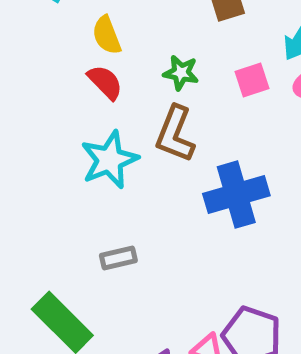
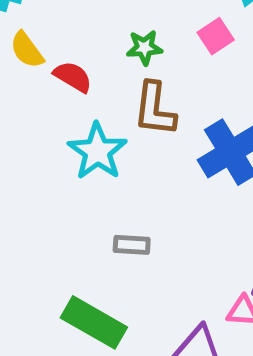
yellow semicircle: (107, 35) -> (27, 50), moved
gray rectangle: (118, 258) -> (132, 245), turned 32

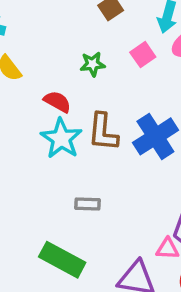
red semicircle: (73, 77) -> (57, 102), moved
brown L-shape: (155, 109) -> (103, 132), moved

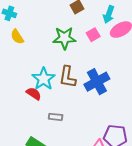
green star: (93, 64) -> (64, 38), size x1.6
red semicircle: (57, 102) -> (34, 94), moved

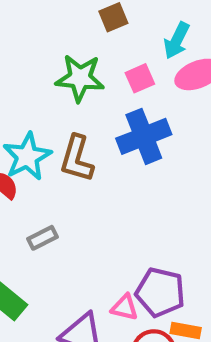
blue cross: (97, 82) -> (144, 136), moved
gray rectangle: (56, 117) -> (42, 238), turned -40

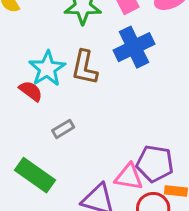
pink triangle: (124, 307) -> (129, 177), size x1.4

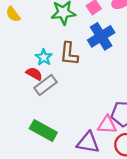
cyan star: (47, 69) -> (44, 57), size x0.7
gray rectangle: (63, 129) -> (46, 85), moved, size x1.5

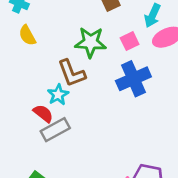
brown L-shape: (69, 54) -> (72, 73), moved, turned -35

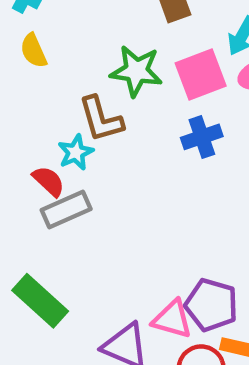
pink square: (130, 41) -> (201, 75), size x1.6
blue cross: (133, 79) -> (202, 137), size x0.7

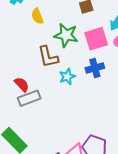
yellow semicircle: (34, 51) -> (37, 16), moved
cyan star: (76, 152) -> (67, 77), moved

